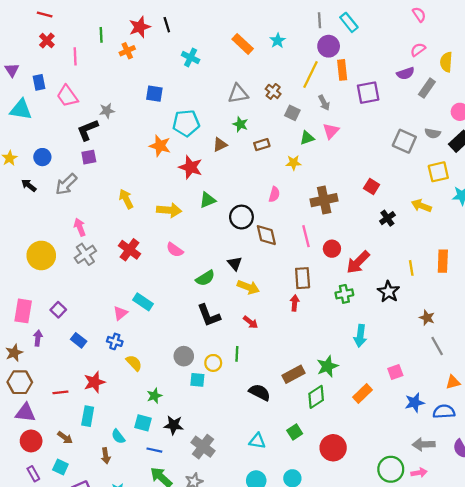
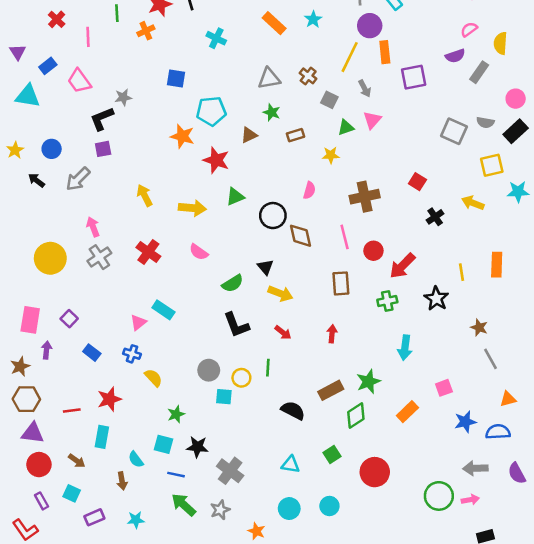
blue rectangle: (39, 82) -> (48, 66), turned 63
red arrow: (295, 303) -> (332, 334), moved

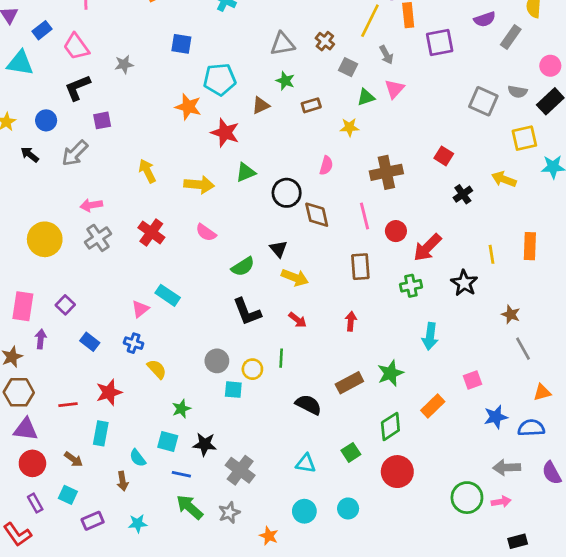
black L-shape: (102, 119) -> (78, 88), moved
pink arrow: (93, 227) -> (91, 205), turned -78
green diamond: (356, 415) -> (390, 426), moved

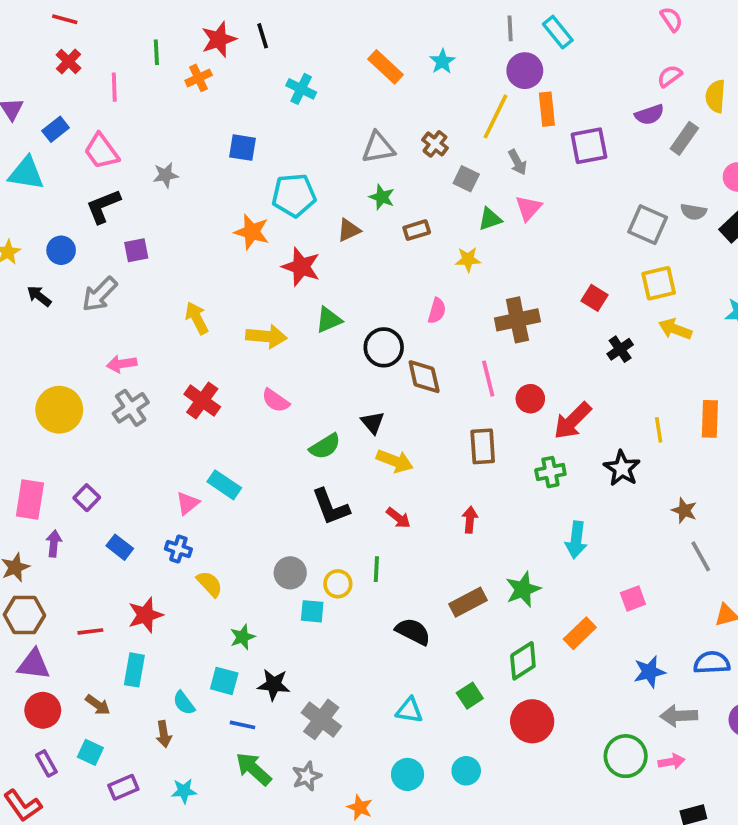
yellow square: (524, 138) -> (659, 283), moved
blue star: (496, 417) -> (649, 672), moved

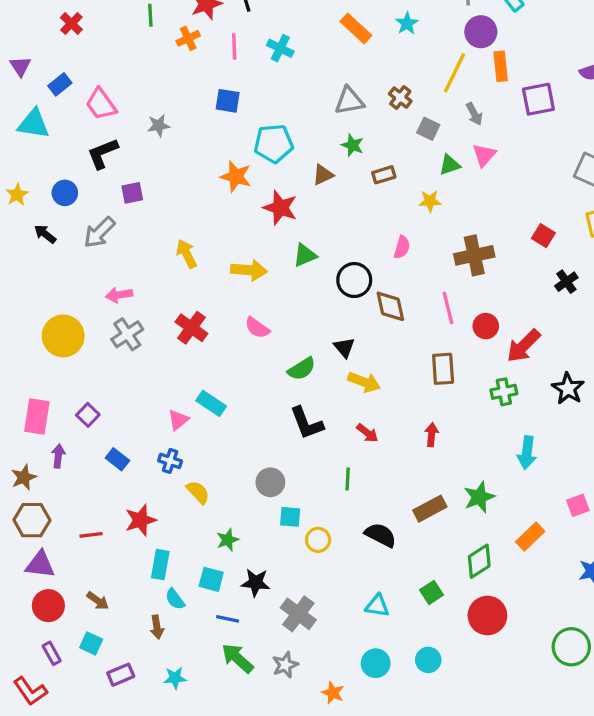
pink line: (114, 87) -> (234, 47), moved
yellow circle: (338, 584) -> (318, 540), moved
cyan rectangle: (134, 670) -> (160, 565), moved

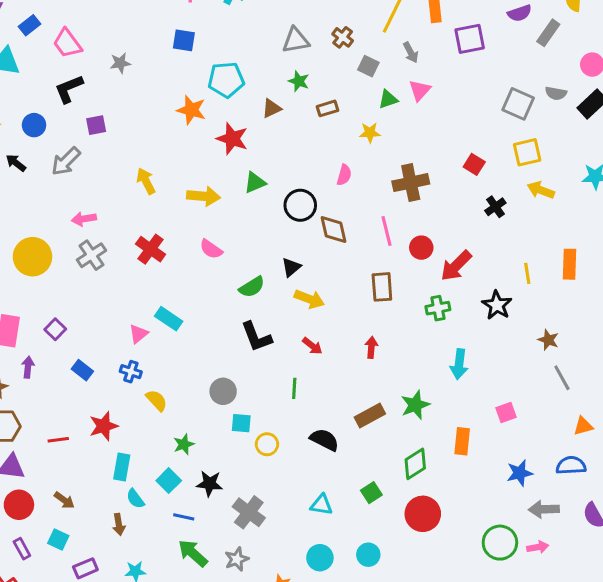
black triangle: (344, 347) -> (291, 267), turned 30
orange rectangle: (530, 537) -> (462, 441), turned -40
cyan square: (211, 579) -> (169, 481), turned 30

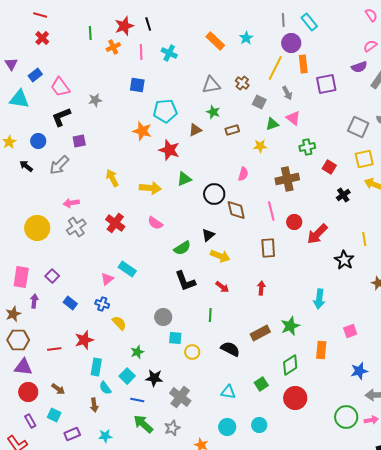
pink triangle: (420, 90) -> (293, 118), turned -35
green cross: (438, 308) -> (307, 147), moved

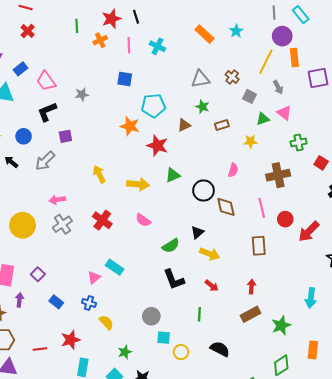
brown rectangle: (260, 333) -> (251, 314), moved

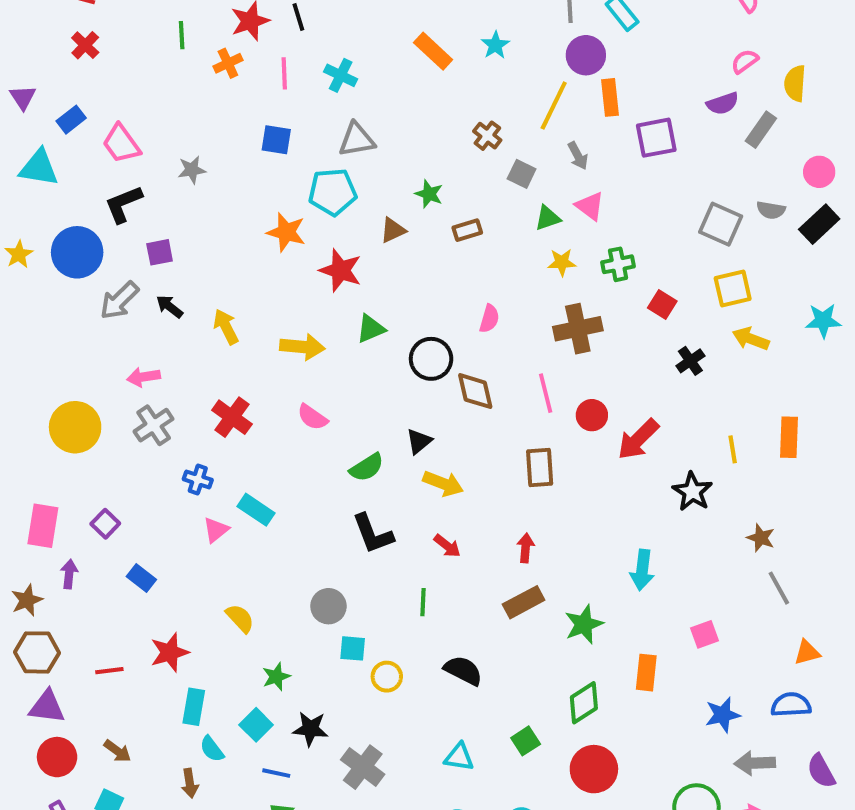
gray triangle: (200, 79) -> (357, 140), moved
blue circle: (24, 136) -> (77, 252), size x1.6
yellow star: (251, 141) -> (562, 262), moved
black arrow: (11, 162) -> (170, 307), moved
blue cross: (89, 303) -> (198, 480), moved

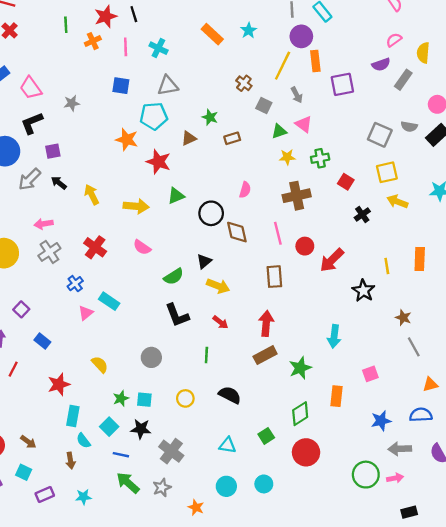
blue cross: (198, 480) -> (75, 284), turned 35
red arrow: (526, 548) -> (266, 323), size x1.5
cyan square: (353, 648) -> (144, 400), moved
red line: (109, 671) -> (13, 369), moved, turned -56

